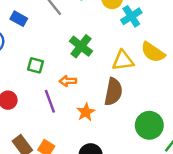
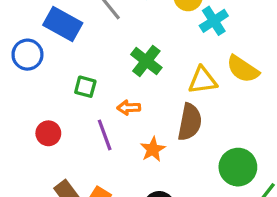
blue rectangle: (19, 19) -> (63, 24), size x1.6

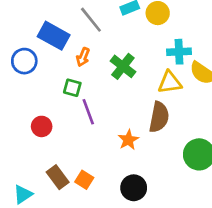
cyan cross: (214, 21) -> (179, 52), moved, turned 30
orange arrow: (129, 108) -> (83, 57), moved, turned -66
purple line: (105, 135) -> (88, 112), moved

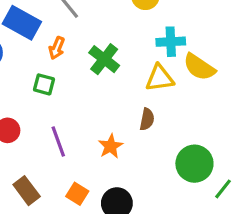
purple line: (88, 112) -> (58, 141), moved
brown semicircle: (159, 117) -> (147, 119), size x0.6
orange square: (84, 180) -> (77, 194), moved

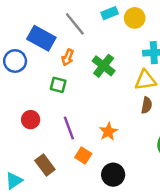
brown semicircle: (147, 119) -> (147, 105), moved
orange square: (77, 194) -> (83, 155), moved

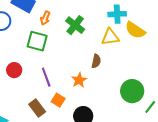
green square: (58, 85) -> (37, 41), size x1.5
brown semicircle: (147, 105) -> (96, 61), moved
brown rectangle: (45, 165) -> (37, 108), moved

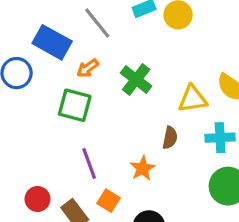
cyan cross: (117, 14) -> (220, 138), moved
orange arrow: (45, 18) -> (88, 68), turned 32
red circle: (14, 70) -> (38, 199), moved

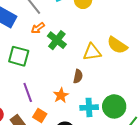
orange arrow: (88, 68) -> (38, 28), moved
cyan cross: (220, 138) -> (89, 107), moved

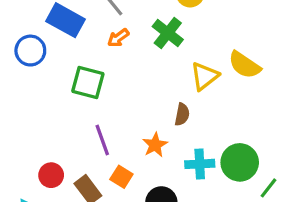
green cross: (57, 40) -> (168, 33), moved
yellow triangle: (92, 52) -> (205, 76), turned -30

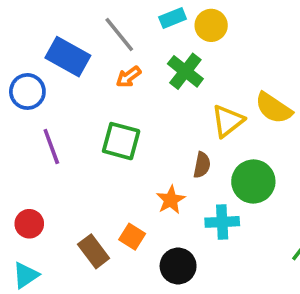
green square: (88, 82) -> (121, 141), moved
purple line: (102, 140) -> (51, 147), moved
green circle: (240, 162) -> (253, 181), moved
red circle: (51, 175) -> (29, 224), moved

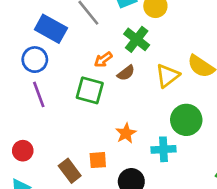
orange arrow: (128, 77) -> (103, 60), moved
blue circle: (27, 91) -> (35, 60), moved
brown semicircle: (202, 165) -> (126, 73), moved, turned 42
orange square: (132, 237) -> (98, 160), turned -36

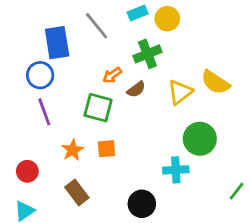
blue rectangle: (51, 29) -> (57, 43), turned 52
green cross: (137, 39) -> (147, 54), turned 30
orange star: (126, 133) -> (73, 150), moved
orange square: (98, 160) -> (107, 149), moved

